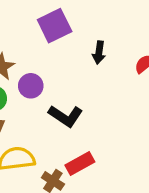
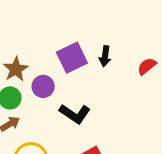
purple square: (55, 26) -> (72, 58), moved

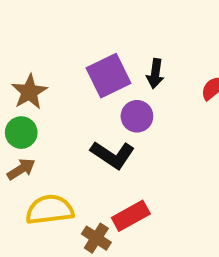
purple circle: (43, 86) -> (137, 116), moved

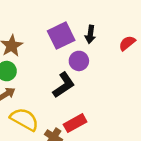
black L-shape: (113, 155) -> (64, 85), turned -68
yellow semicircle: (50, 210) -> (24, 119), turned 36

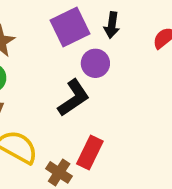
red rectangle: (75, 123) -> (90, 152), turned -35

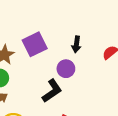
purple square: (70, 27) -> (35, 44), moved

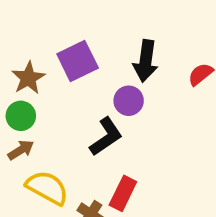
black arrow: (76, 44) -> (146, 61), size x1.5

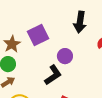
black arrow: (146, 61) -> (80, 22), moved

